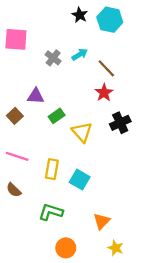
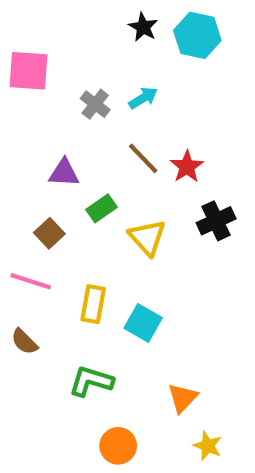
brown line: (106, 68) -> (143, 158), moved
brown square: (15, 116) -> (49, 233), moved

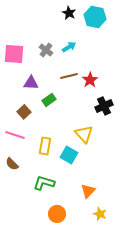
pink square: (29, 71) -> (14, 54), moved
brown line: (143, 158) -> (69, 76), turned -60
yellow triangle: (147, 237) -> (84, 134), moved

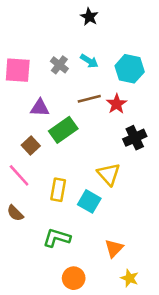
cyan hexagon: (95, 17) -> (130, 69), moved
cyan arrow: (69, 47) -> (89, 61), turned 64
green rectangle: (49, 100) -> (63, 130), size x1.5
pink line: (15, 135) -> (19, 175), turned 30

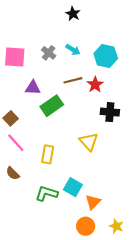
black cross: (135, 138) -> (110, 112), turned 30
brown square: (31, 146) -> (11, 118), moved
cyan square: (89, 201) -> (73, 187), moved
orange circle: (74, 278) -> (86, 226), moved
yellow star: (130, 278) -> (116, 226), moved

